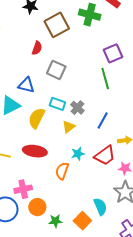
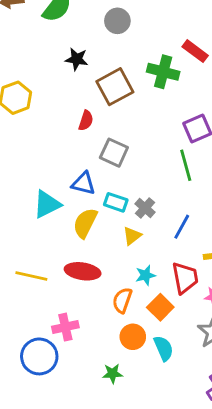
blue triangle: (26, 85) -> (83, 184), moved
red trapezoid: (105, 155) -> (185, 278), turned -65
orange circle: (37, 207) -> (133, 337), moved
cyan semicircle: (100, 207) -> (164, 348), moved
orange square: (82, 221) -> (160, 307), moved

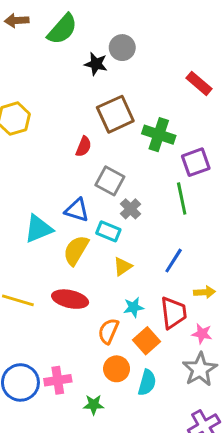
black star: (77, 59) -> (96, 64), moved
green cross: (163, 72) -> (159, 135), moved
gray cross: (145, 208) -> (131, 209), moved
pink cross: (65, 327) -> (58, 380), moved
cyan semicircle: (164, 348) -> (147, 383), turned 35

